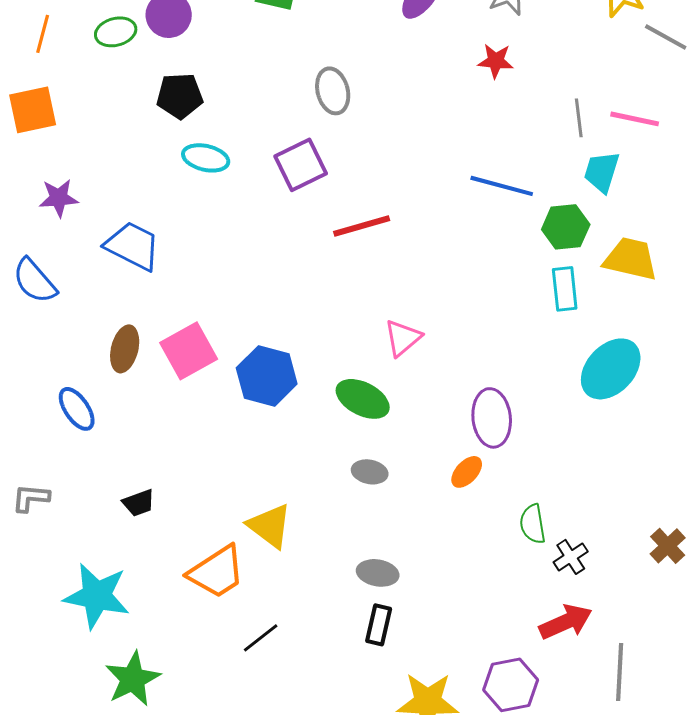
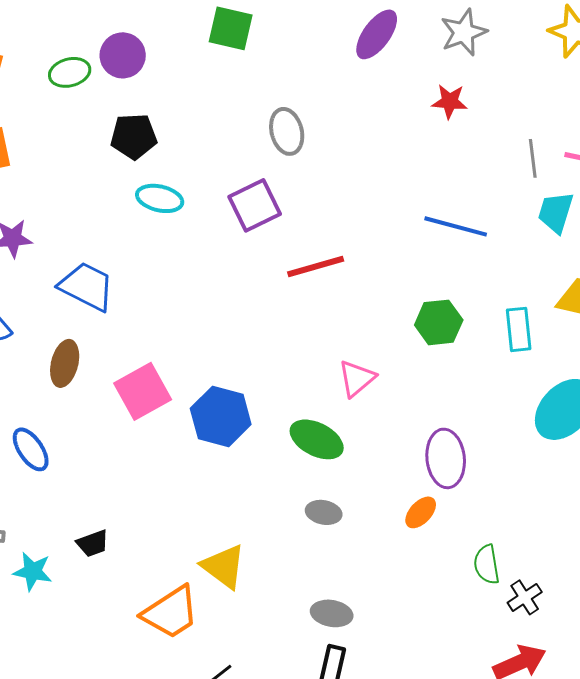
green hexagon: (566, 227) -> (439, 322), moved
brown ellipse: (125, 349) -> (65, 363), moved
cyan star: (97, 596) -> (33, 571), moved, size x0.6

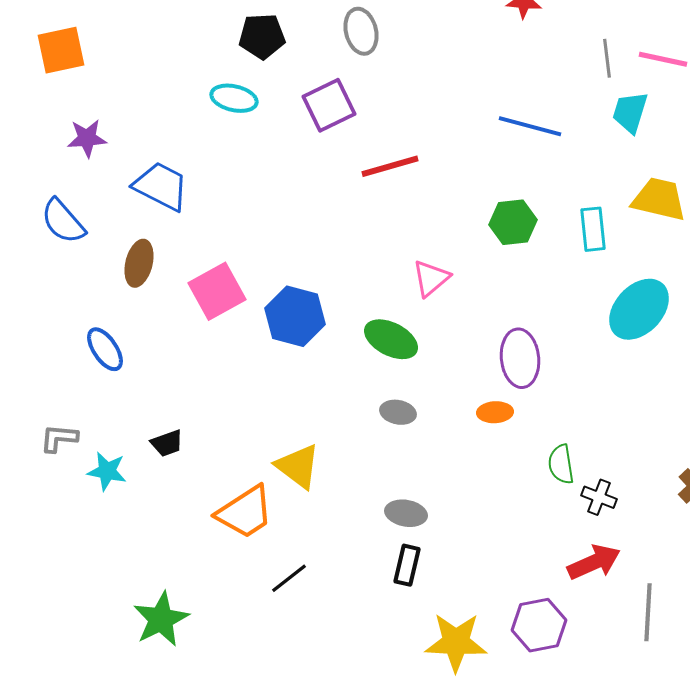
black pentagon: (134, 136) -> (262, 36), moved
orange ellipse: (421, 512) -> (495, 412), turned 44
black cross: (525, 597) -> (599, 497), turned -36

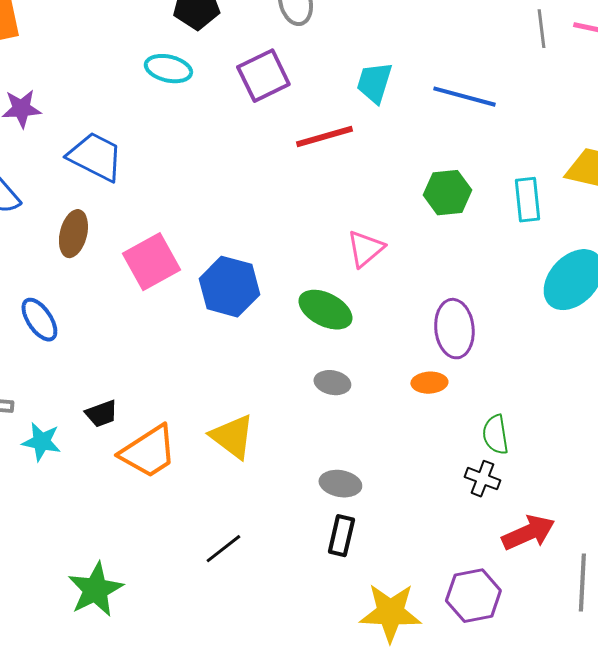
cyan trapezoid: (630, 112) -> (374, 83), moved
black cross: (599, 497) -> (482, 479), moved
orange trapezoid: (245, 512) -> (148, 452), moved

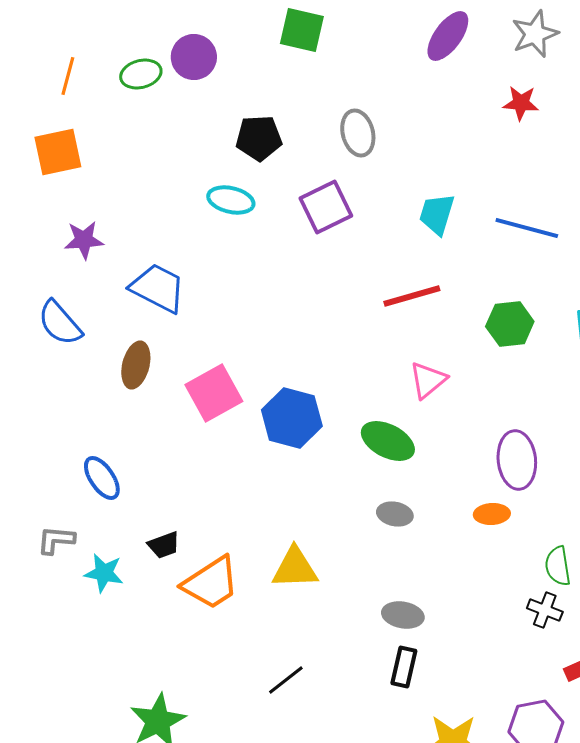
red line: (324, 137) -> (412, 296), moved
blue ellipse: (39, 320) -> (102, 478), moved
yellow triangle: (232, 437) -> (295, 568), turned -39

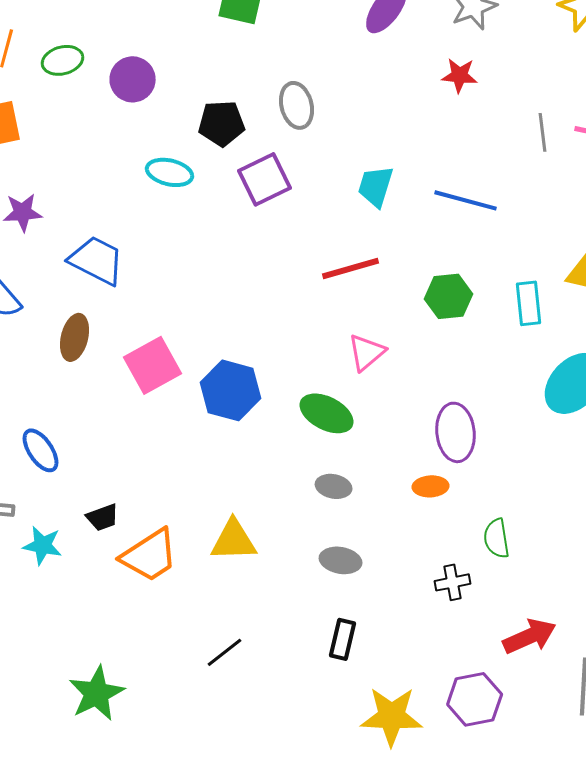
purple circle: (194, 57) -> (133, 79), moved
green ellipse: (141, 74) -> (63, 60), moved
black pentagon: (259, 138) -> (222, 123), moved
black cross: (545, 610) -> (453, 582), moved, turned -32
gray ellipse: (403, 615) -> (341, 560), moved

